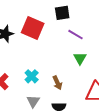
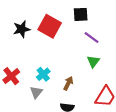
brown arrow: (57, 83) -> (68, 83), turned -136
gray triangle: (33, 101) -> (36, 92), moved

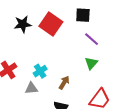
gray triangle: (36, 92) -> (31, 88), turned 40

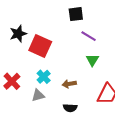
red square: (51, 24) -> (40, 46), moved
brown arrow: (64, 83) -> (69, 84), turned -120

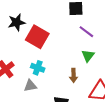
cyan cross: (44, 77) -> (38, 68), turned -32
brown arrow: (69, 84) -> (74, 75), moved, turned -88

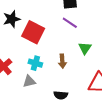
purple line: (86, 32) -> (70, 23), moved
brown arrow: (74, 75) -> (62, 61), moved

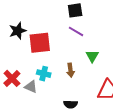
red square: (33, 32) -> (40, 43), turned -30
gray triangle: (29, 81) -> (31, 87), moved, turned 40

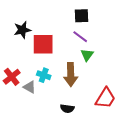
green triangle: (92, 56) -> (87, 55), moved
brown arrow: (70, 70) -> (71, 75), size x1.6

